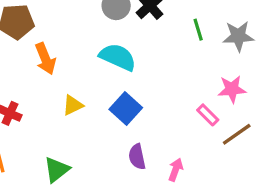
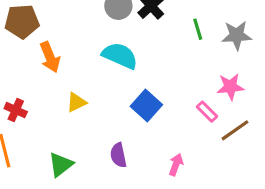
blue square: (126, 108) -> (146, 105), moved
purple semicircle: (137, 157) -> (118, 155), moved

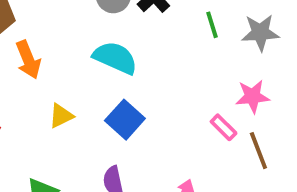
blue square: (146, 105) -> (125, 120), moved
brown line: (235, 130) -> (258, 151), turned -76

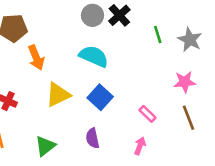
gray star: (260, 33) -> (190, 40), turned 30
yellow triangle: (61, 116) -> (58, 95), size x1.5
pink rectangle: (224, 127) -> (148, 114), moved

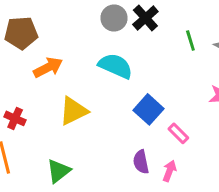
orange arrow: (36, 58) -> (48, 67), turned -95
blue square: (100, 97) -> (148, 109), moved
purple semicircle: (92, 138) -> (141, 162), moved

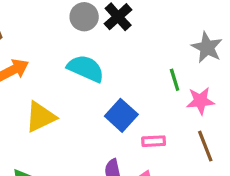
green line: (190, 40) -> (175, 80), moved
pink rectangle: (178, 133) -> (154, 141), turned -48

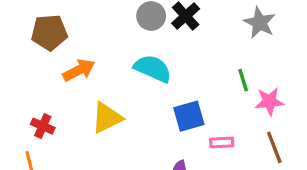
gray star: (207, 47) -> (260, 23), moved
blue square: (121, 115) -> (189, 116), turned 32

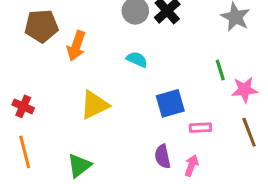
cyan semicircle: (153, 69) -> (137, 59), size x0.6
orange arrow: (79, 70) -> (76, 46), moved, turned 136
red cross: (43, 126) -> (23, 106), moved

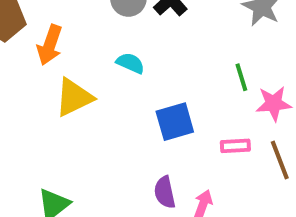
yellow triangle: (94, 105) -> (74, 97), moved
pink rectangle: (201, 128) -> (235, 146), moved

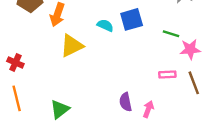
green line: (241, 77) -> (171, 34), turned -56
blue square: (175, 122) -> (132, 19), moved

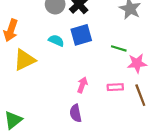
pink arrow: (148, 109) -> (82, 85), moved

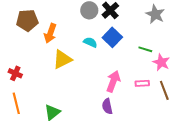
blue square: (81, 35) -> (112, 37), turned -30
pink star: (137, 63) -> (161, 62), turned 30
pink arrow: (82, 85) -> (113, 81), size x1.5

